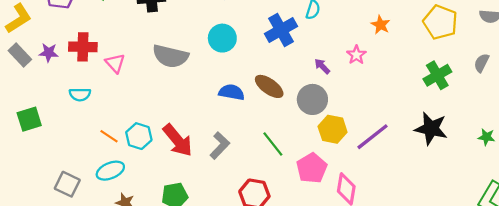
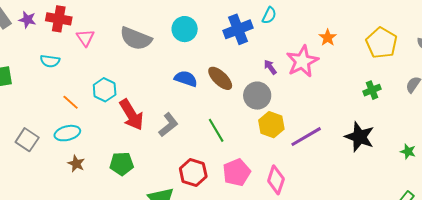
pink star: (356, 55) -> (302, 61), size x1.8
green cross: (437, 75) -> (372, 90), size x0.7
cyan hexagon: (139, 136) -> (105, 90), moved
pink pentagon: (312, 168) -> (237, 172), moved

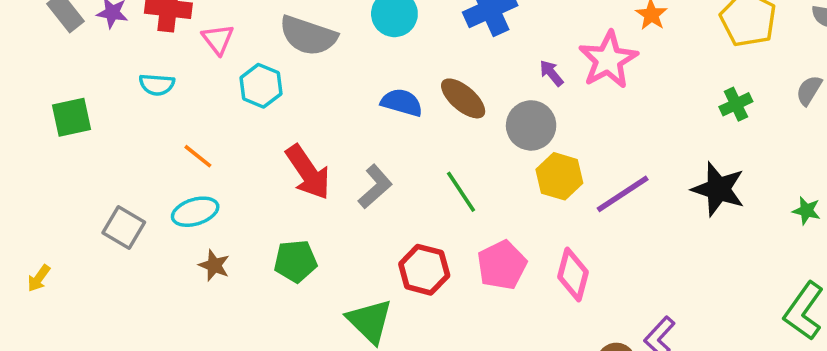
cyan hexagon: (105, 90) -> (261, 86), moved

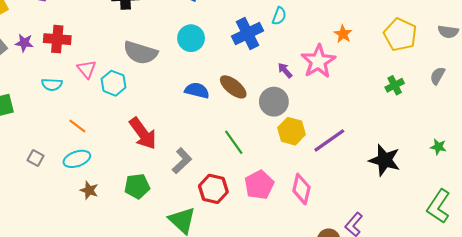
pink triangle: (218, 39) -> (87, 69), moved
gray L-shape: (375, 187) -> (182, 161), moved
black star: (718, 189) -> (385, 160), moved
gray square: (124, 228) -> (36, 158), moved, size x0.7

